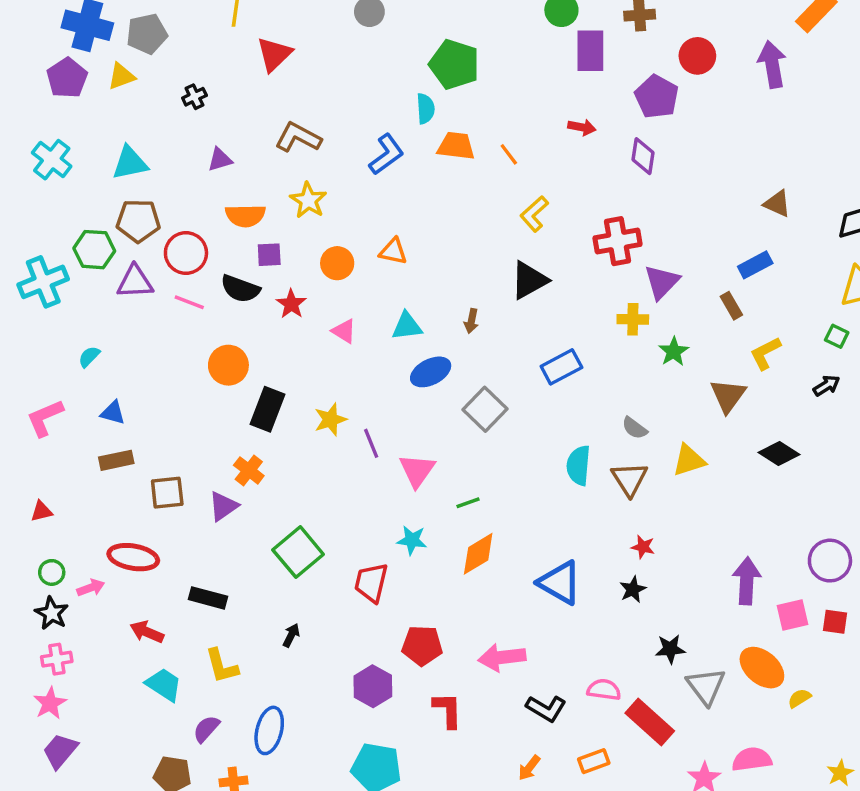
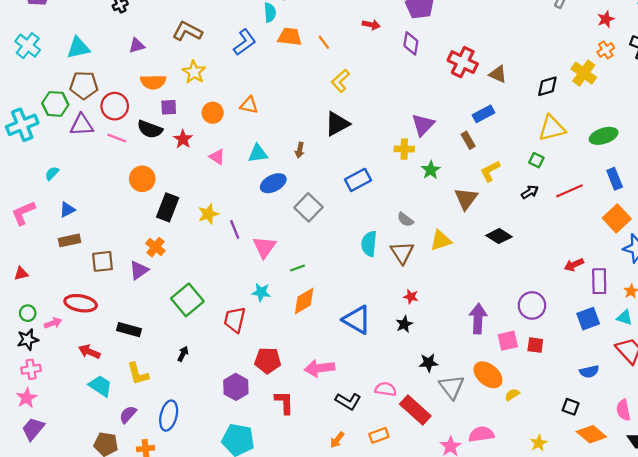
red cross: (618, 241) -> (463, 62), moved, turned 36
blue triangle: (113, 413) -> (67, 210), turned -42
black star: (52, 613) -> (28, 340), turned 30

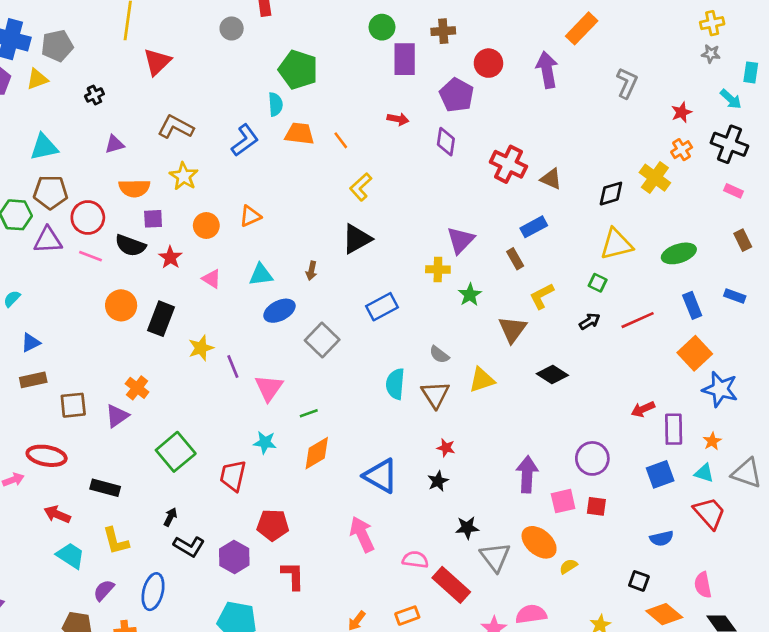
orange triangle: (249, 105) -> (250, 216), turned -36
black rectangle: (168, 207) -> (161, 319), moved
pink arrow: (319, 368) -> (362, 534), moved, turned 72
black L-shape: (348, 401) -> (189, 546), moved

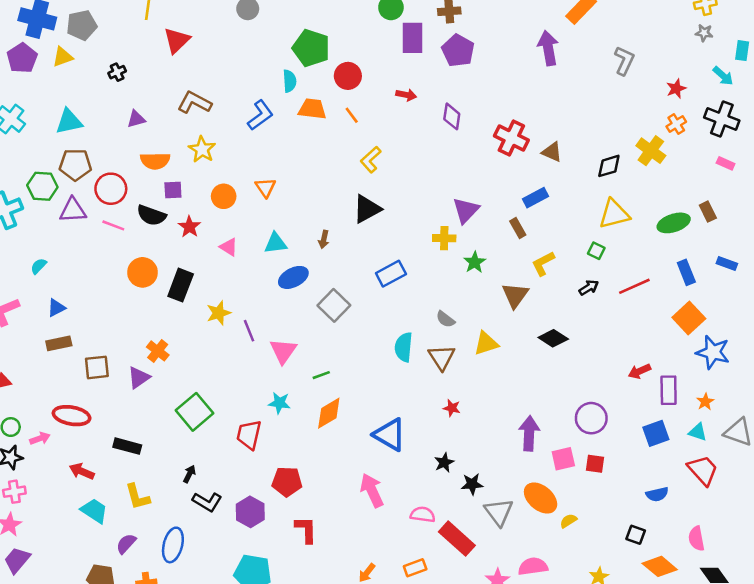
red circle: (488, 63) -> (348, 76), moved
purple pentagon: (457, 95) -> (458, 51), moved
orange triangle: (250, 216) -> (265, 187), turned -40
brown rectangle: (743, 240) -> (708, 212), moved
black star: (438, 481) -> (444, 463), moved

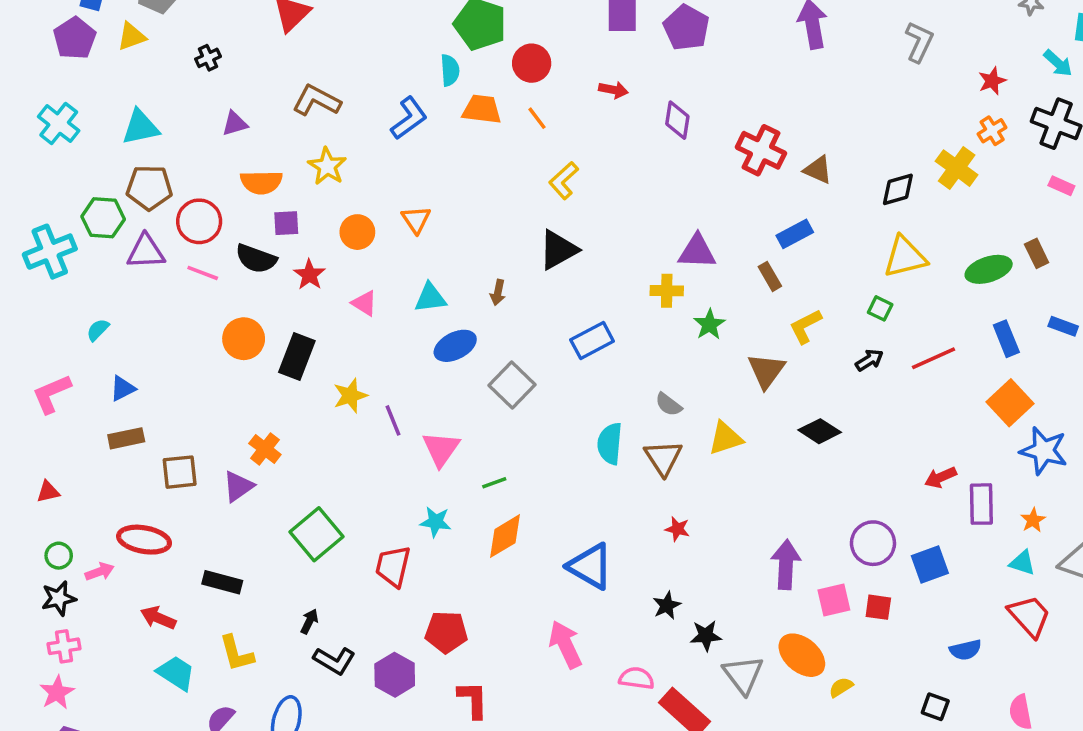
purple triangle: (466, 210) -> (697, 252), turned 48
blue square: (656, 433) -> (930, 565), moved

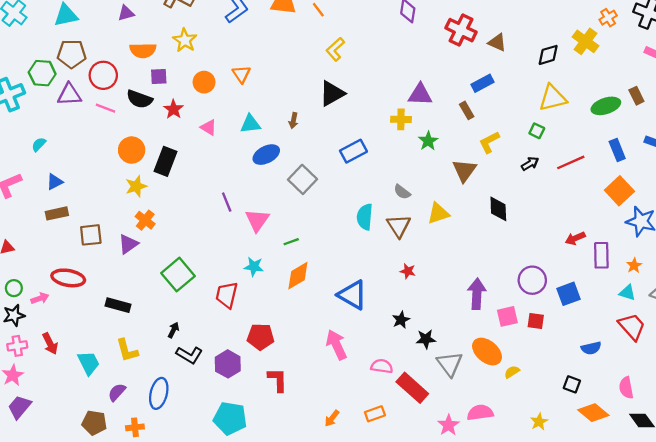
yellow star: (350, 396) -> (136, 186), moved
black diamond: (820, 431) -> (498, 209), turned 55
red arrow: (158, 618) -> (50, 344), moved, turned -140
cyan trapezoid: (176, 673) -> (89, 363), turned 30

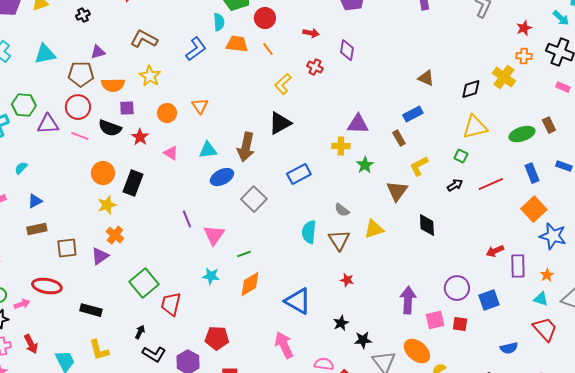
orange cross: (608, 18) -> (524, 56), turned 35
red cross: (461, 30) -> (315, 67), moved, size x0.6
brown pentagon: (72, 54) -> (81, 74), moved
brown arrow: (293, 121) -> (246, 147), size x2.0
red trapezoid: (227, 295) -> (171, 304), moved

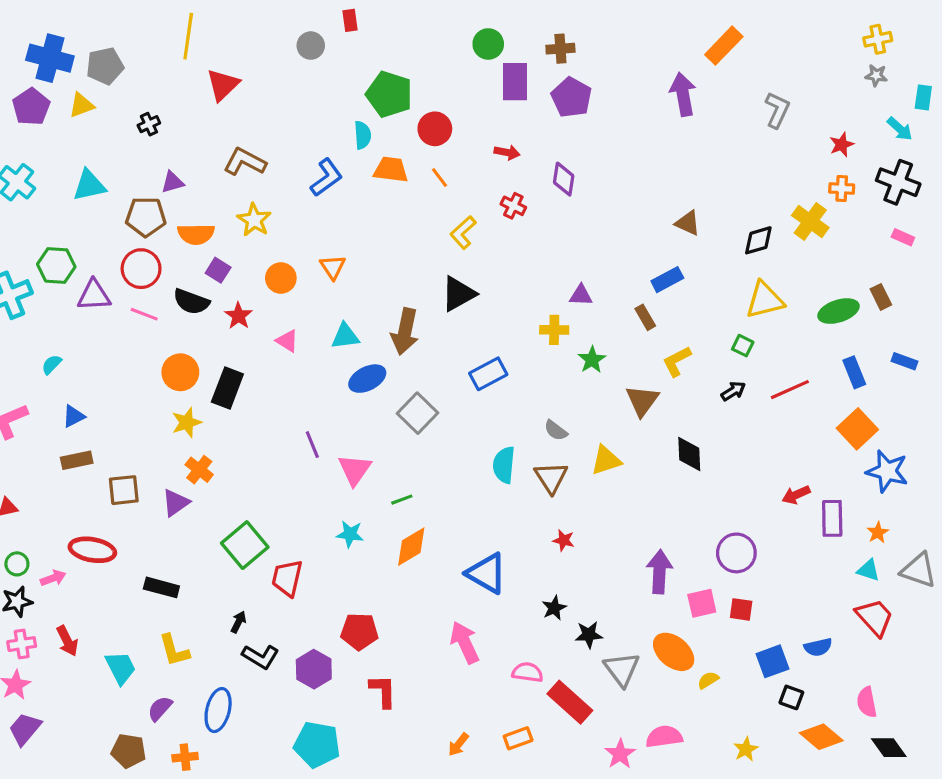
purple square: (127, 108) -> (218, 270), turned 35
purple triangle: (358, 124) -> (581, 295), size x0.7
blue square: (489, 300) -> (773, 661), moved

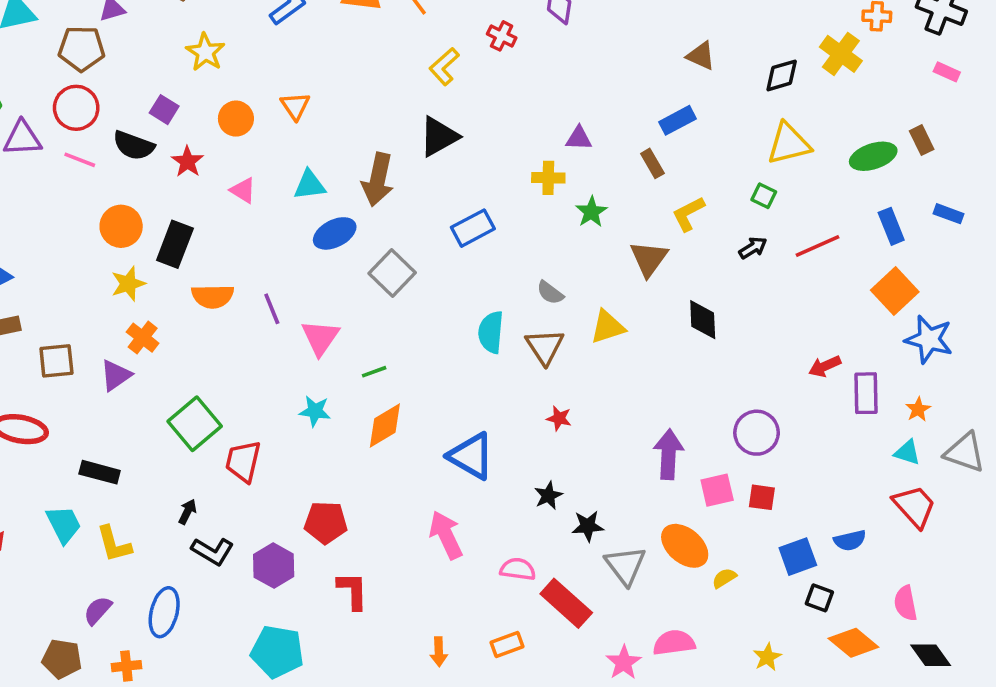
orange semicircle: (196, 234) -> (213, 296), moved
cyan trapezoid: (121, 668) -> (64, 524), moved
orange arrow: (458, 745) -> (439, 652), turned -40

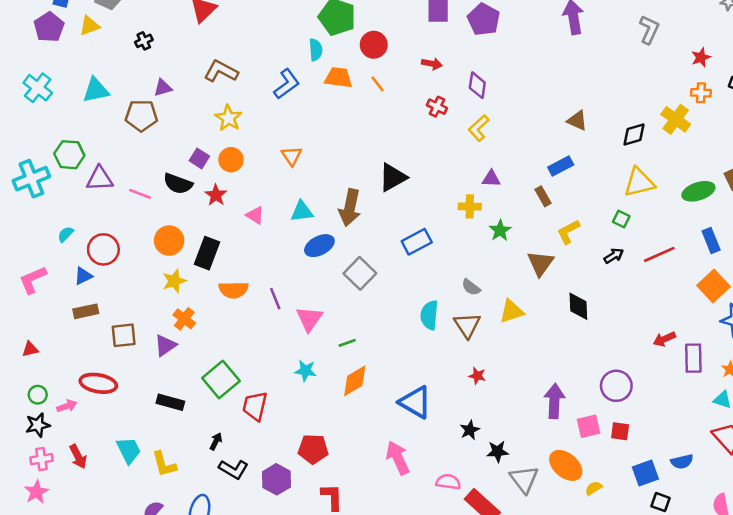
yellow L-shape: (444, 66) -> (479, 128), moved
red circle: (76, 108) -> (103, 249), moved
orange circle: (236, 119) -> (231, 160), moved
black rectangle: (100, 472) -> (170, 402), moved

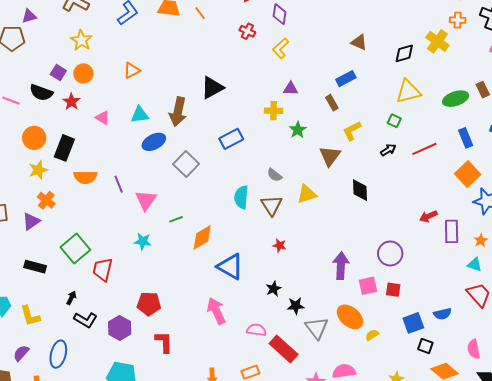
orange triangle: (292, 156) -> (132, 70), turned 36
orange diamond: (355, 381) -> (202, 237), moved

